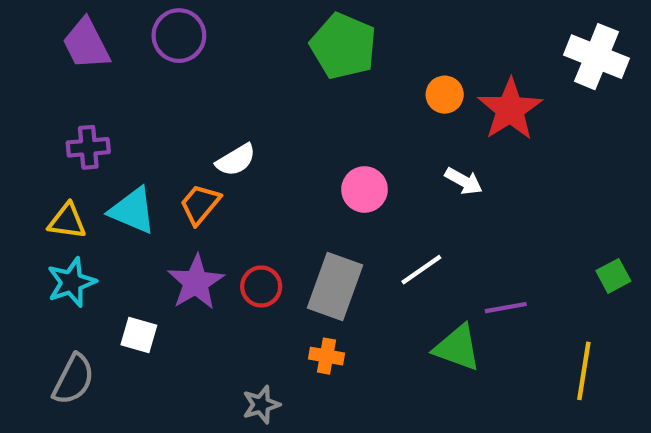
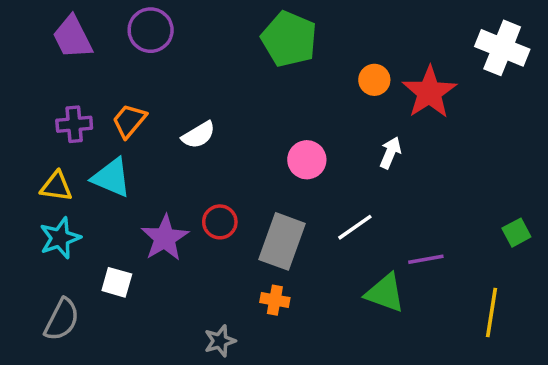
white arrow: (464, 181) -> (390, 153), turned -96
orange trapezoid: (200, 204) -> (129, 121), moved
red circle: (261, 286) -> (220, 222), moved

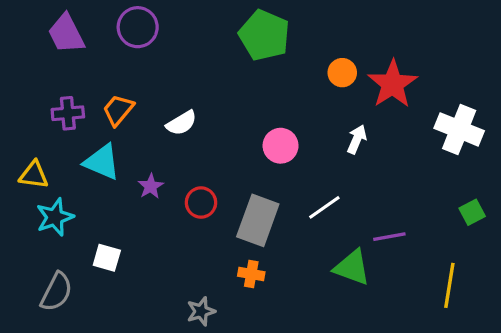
white cross: (502, 48) -> (459, 129), moved
yellow triangle: (56, 186) -> (34, 175), moved
purple star: (165, 238) -> (151, 186), moved, size x0.6

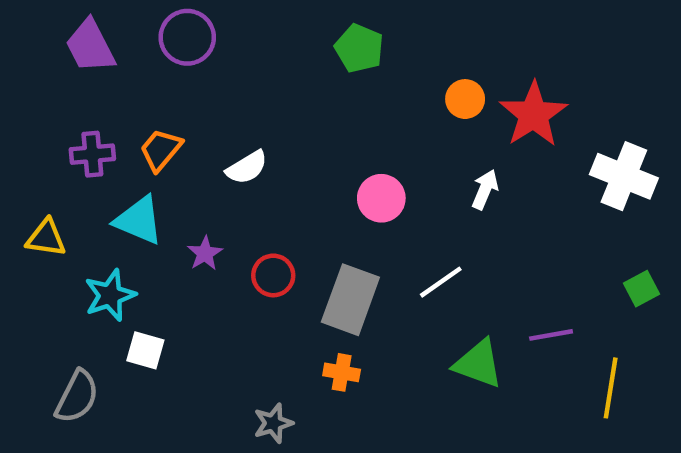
green pentagon: (264, 35) -> (359, 48), size x0.7
cyan star: (55, 217) -> (110, 295), moved
purple line: (389, 237) -> (551, 335), moved

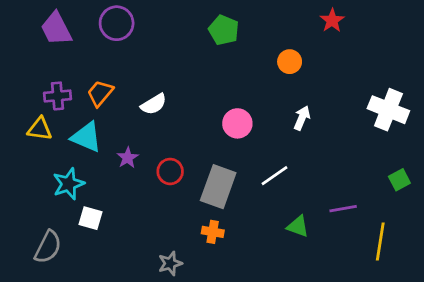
red star: (533, 114) -> (332, 20), moved, size x0.6
yellow triangle: (46, 238) -> (40, 129), moved
green triangle: (478, 364) -> (298, 226), size x0.7

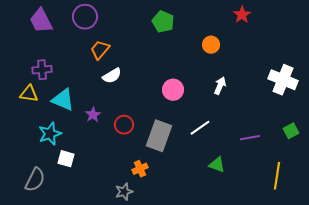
orange trapezoid: (100, 93) -> (100, 50), moved
purple line: (343, 209) -> (250, 138), moved
orange cross: (213, 232) -> (140, 169), moved, turned -35

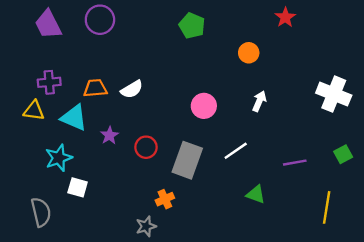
orange trapezoid: (100, 50) -> (95, 88), moved, turned 45
gray semicircle: (35, 180) -> (41, 212), turned -40

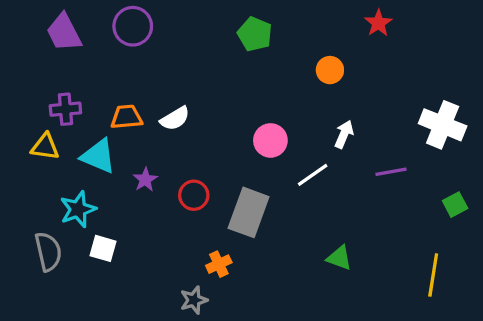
white line: (236, 151) -> (313, 175), moved
purple line: (295, 163) -> (391, 172), moved
gray semicircle: (41, 212) -> (48, 252), moved

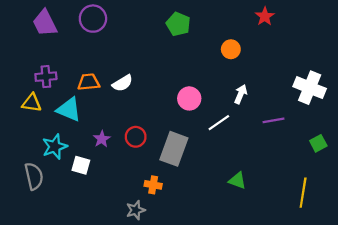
purple star: (145, 180) -> (102, 139), moved
white square: (103, 248) -> (81, 165), moved
orange cross: (219, 264) -> (153, 185), turned 35

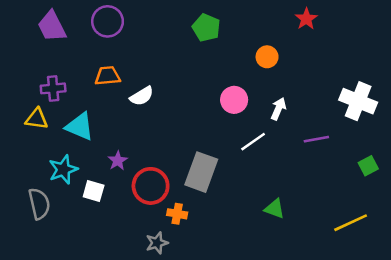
orange trapezoid: (89, 82) -> (108, 76), moved
pink circle: (189, 98) -> (234, 100), moved
red circle: (136, 137) -> (151, 186), moved, size x1.5
yellow line: (303, 193) -> (351, 223), turned 56

